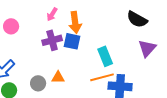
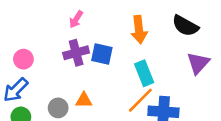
orange arrow: (75, 22) -> (139, 30), moved
pink circle: (11, 26) -> (23, 59), moved
orange line: (102, 77) -> (140, 100), turned -30

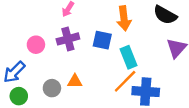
blue square: (102, 54) -> (102, 40), moved
pink circle: (23, 59) -> (36, 45), moved

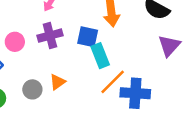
cyan rectangle: (129, 57) -> (100, 56), moved
orange triangle: (75, 81) -> (57, 82), turned -35

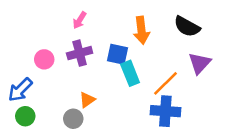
orange line: (113, 82) -> (165, 83), moved
gray circle: (32, 89) -> (73, 119), moved

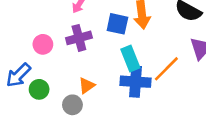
blue square: (117, 54) -> (117, 24), moved
blue cross: (165, 111) -> (135, 82), moved
green circle: (25, 116) -> (39, 89), moved

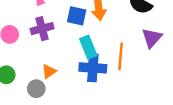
orange line: (166, 69) -> (121, 56), turned -40

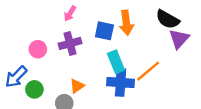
purple triangle: (152, 38) -> (179, 39), moved
orange line: (121, 56) -> (148, 71), turned 45

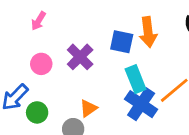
pink arrow: (70, 14) -> (38, 21), moved
purple cross: (70, 43) -> (80, 57), turned -30
blue cross: (121, 83) -> (141, 104), turned 30

